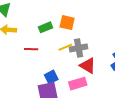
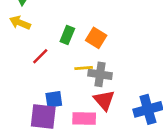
green rectangle: (46, 27) -> (67, 35), turned -64
red line: (31, 49) -> (40, 56), turned -64

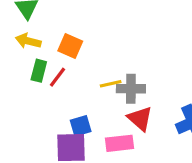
green rectangle: (67, 35) -> (39, 71), moved
orange square: (96, 38) -> (70, 46), moved

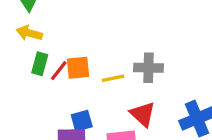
orange square: (70, 46) -> (78, 68), moved, turned -30
gray cross: (131, 89) -> (149, 68), moved

